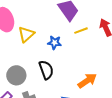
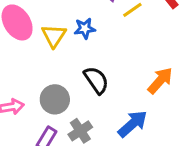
blue star: (54, 43) -> (85, 29), moved

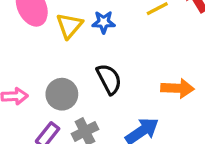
orange arrow: (160, 81) -> (178, 88), turned 44

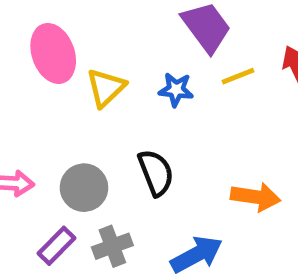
blue star: (104, 22) -> (176, 90), moved

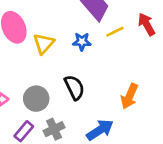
orange arrow: (256, 197) -> (129, 96), turned 110

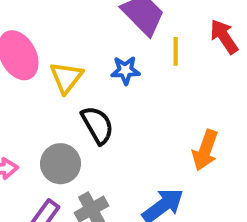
yellow line: (115, 32) -> (176, 51), turned -60
black semicircle: (74, 87) -> (97, 125), moved

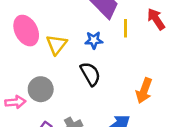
black semicircle: (97, 125) -> (90, 74), moved
gray circle: (60, 164) -> (41, 89), moved

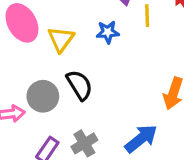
black semicircle: (90, 74) -> (79, 85), moved

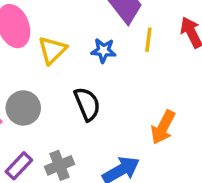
black semicircle: (79, 85) -> (87, 104), moved

